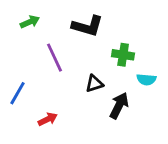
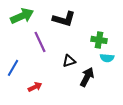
green arrow: (30, 22) -> (22, 16), size x1.6
green cross: (123, 55) -> (99, 40), moved

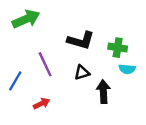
black L-shape: (64, 19) -> (81, 40), moved
purple line: (40, 42) -> (45, 64), moved
black arrow: (87, 77) -> (103, 92), turned -30

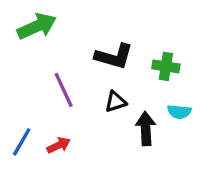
cyan semicircle: (127, 69) -> (179, 112), moved
blue line: (15, 81) -> (22, 142), moved

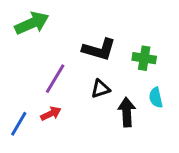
purple line: (64, 90) -> (55, 79), turned 56
cyan semicircle: (179, 112) -> (156, 98), turned 72
red arrow: (59, 145) -> (51, 114), moved

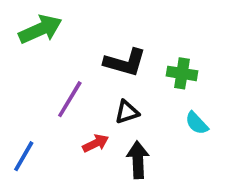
cyan semicircle: (156, 98) -> (197, 123), turned -30
black arrow: (127, 112) -> (138, 160), moved
red arrow: (51, 114) -> (96, 143), moved

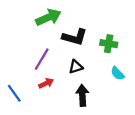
green arrow: (40, 29) -> (48, 17), moved
red arrow: (96, 143) -> (46, 83), moved
blue line: (24, 156) -> (14, 93), turned -66

